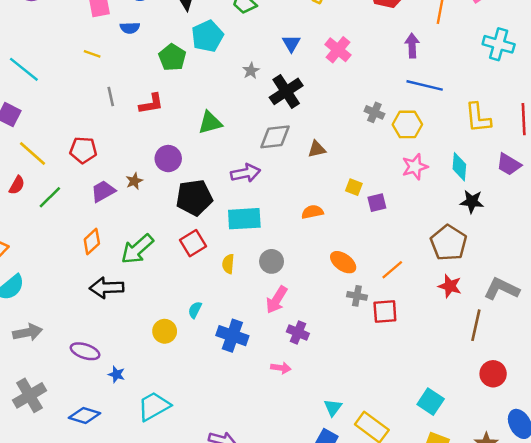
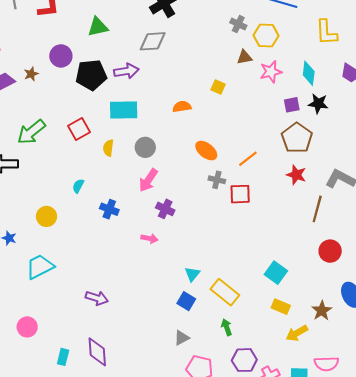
brown triangle: (317, 149) -> (244, 57), moved
black pentagon: (194, 198) -> (91, 75), moved
purple square: (377, 203) -> (292, 105), moved
yellow circle: (165, 331) -> (46, 216), moved
blue cross: (232, 336) -> (109, 209), size x0.7

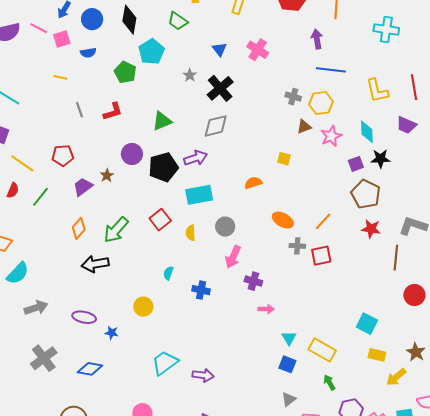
pink arrow: (149, 238) -> (266, 309), moved
cyan trapezoid: (40, 267) -> (165, 363), moved

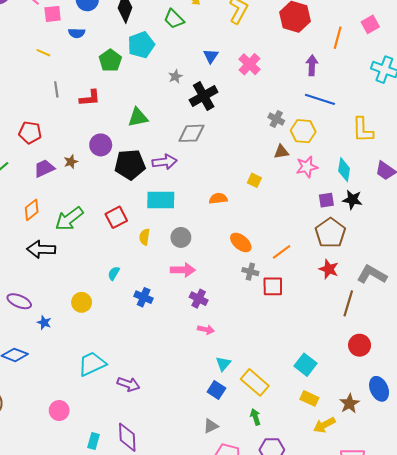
pink arrow: (233, 257) -> (183, 270), turned -125

